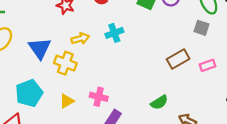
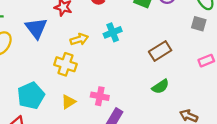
blue triangle: (40, 48) -> (36, 28), moved
brown rectangle: (178, 59) -> (160, 51), moved
green semicircle: (159, 102) -> (160, 87), moved

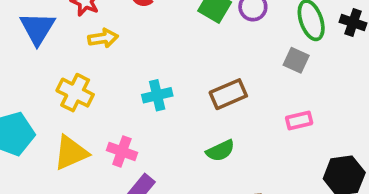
cyan cross: (113, 32) -> (157, 95), moved
yellow arrow: (79, 39) -> (103, 38), moved
yellow triangle: (68, 102) -> (71, 153), size x1.5

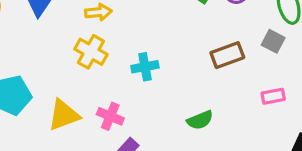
yellow cross: (75, 93) -> (91, 52), moved
brown rectangle: (228, 94) -> (227, 55), moved

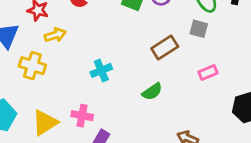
yellow cross: (91, 52) -> (32, 66), moved
green semicircle: (200, 120) -> (152, 92), moved

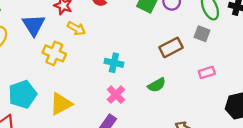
yellow arrow: (55, 35) -> (76, 28), turned 42
cyan cross: (101, 70) -> (114, 63), turned 30
pink cross: (82, 116) -> (116, 95), moved, turned 30

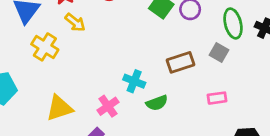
cyan cross: (114, 63) -> (134, 81), moved
yellow triangle: (61, 104) -> (59, 108), moved

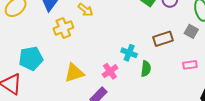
yellow cross: (45, 47) -> (63, 28), turned 36
green semicircle: (157, 103) -> (146, 69), turned -63

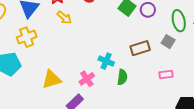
yellow cross: (63, 28) -> (27, 37), moved

